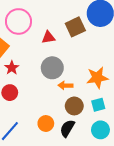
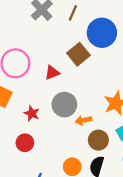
red star: (12, 68) -> (32, 113), moved

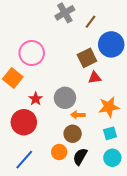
red triangle: (52, 73) -> (95, 78), moved
brown circle: (98, 140) -> (73, 134), moved
red circle: (25, 143) -> (24, 122), size x1.6

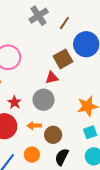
red triangle: (95, 78) -> (52, 78), moved
orange arrow: (78, 115) -> (34, 126), moved
orange circle: (59, 152) -> (32, 155), moved

